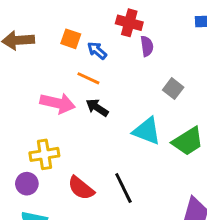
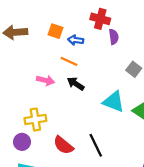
blue arrow: (97, 51) -> (76, 40), turned -32
pink arrow: (58, 103) -> (45, 80), size x0.7

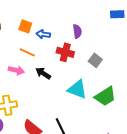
red cross: (100, 19) -> (65, 52), moved
orange line: (69, 61) -> (27, 52), moved

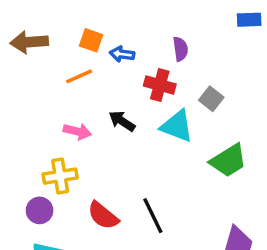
orange line: (27, 52) -> (79, 76), moved, turned -49
pink arrow: (16, 70) -> (77, 131), moved
cyan triangle: (77, 89) -> (177, 126), moved

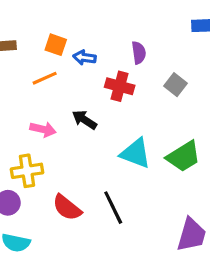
gray square: (211, 99) -> (175, 85), moved
cyan triangle: (177, 126) -> (136, 153), moved

